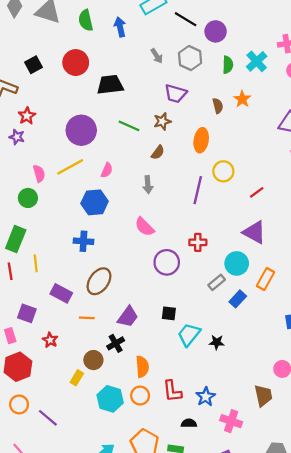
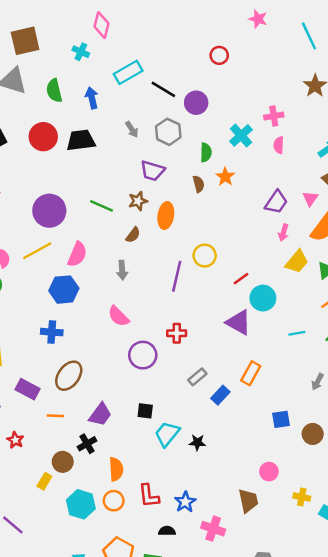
green semicircle: (228, 65) -> (206, 152), moved
black trapezoid: (110, 85) -> (81, 140), moved
orange ellipse: (201, 140) -> (166, 216), moved
pink semicircle: (107, 170) -> (77, 254), size x1.5
cyan circle: (237, 263) -> (263, 298), moved

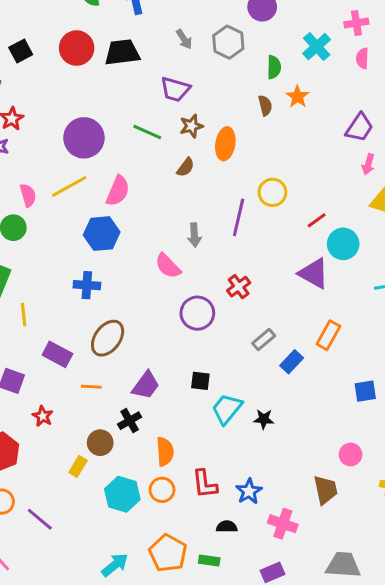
purple trapezoid: (152, 171) -> (175, 89), moved
gray arrow: (122, 270) -> (194, 235), moved
red cross: (177, 333) -> (239, 287), turned -36

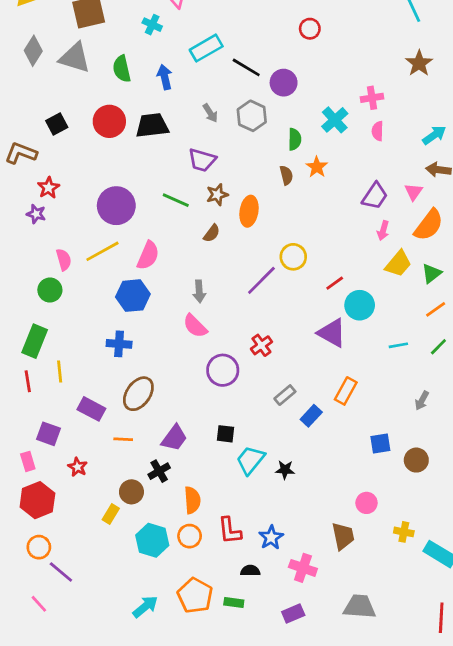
purple line: (239, 217) -> (261, 280), turned 32
gray arrow: (194, 235) -> (199, 291), moved
purple line: (40, 519) -> (61, 572), moved

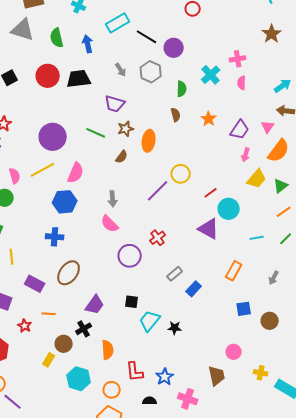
orange star: (317, 167) -> (209, 119), moved
orange rectangle: (346, 391) -> (234, 271), moved
orange line: (123, 439) -> (49, 314), moved
orange circle: (190, 536) -> (112, 390), moved

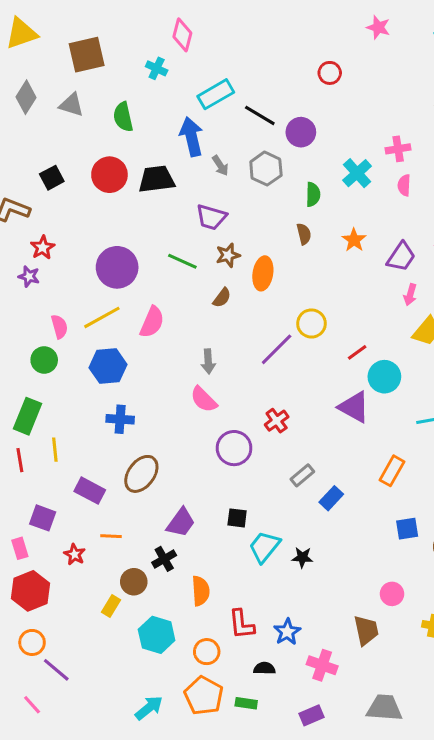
gray triangle: (23, 30) -> (72, 105), size x0.7
blue arrow: (88, 44) -> (191, 137), moved, size x1.4
blue hexagon: (65, 202) -> (108, 366), moved

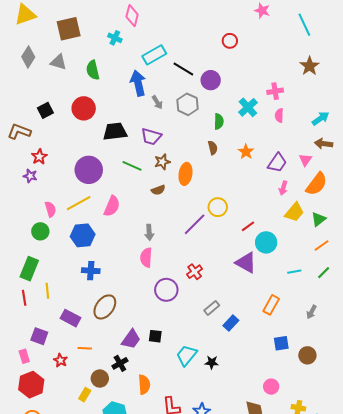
black trapezoid: (157, 179) -> (115, 132), moved
brown semicircle: (222, 298) -> (158, 190), turned 32
pink semicircle: (204, 399) -> (146, 258), turned 48
black square: (237, 518) -> (155, 336), moved

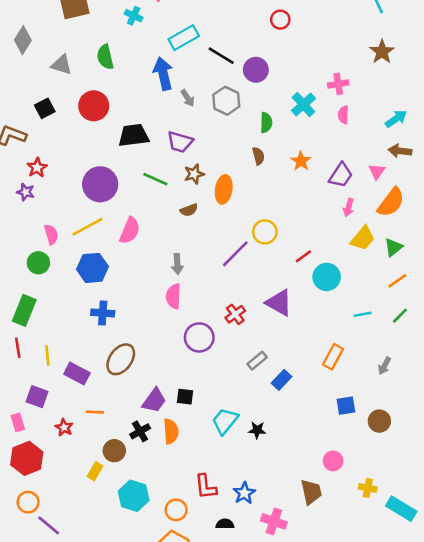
gray triangle: (58, 62) -> (62, 65), moved
purple triangle: (246, 263) -> (279, 303), moved
yellow line: (47, 291) -> (47, 355), moved
orange semicircle: (144, 385) -> (171, 431), moved

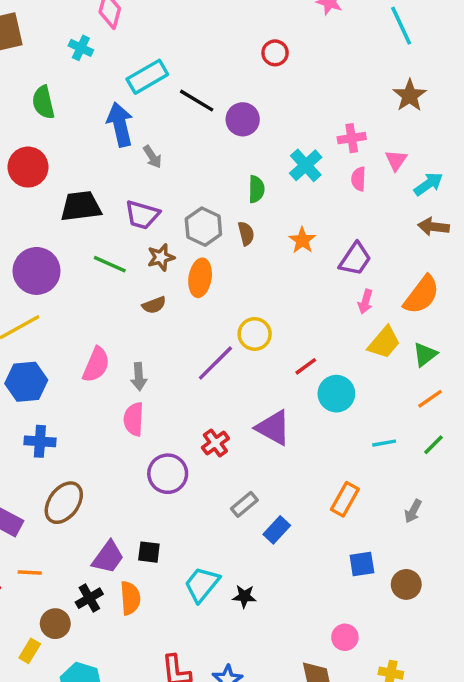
gray hexagon: (226, 101) -> (203, 227), moved
pink triangle: (377, 171) -> (396, 160), moved
pink semicircle: (130, 231) -> (96, 365), moved

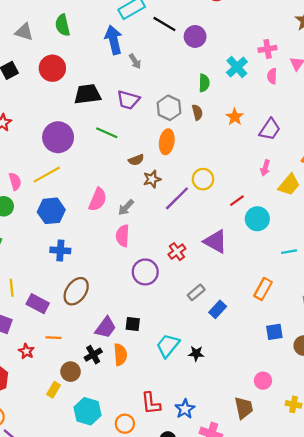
brown star: (161, 257) -> (152, 179), moved
pink arrow: (365, 302) -> (265, 168), moved
gray arrow: (139, 377) -> (126, 207), turned 48

